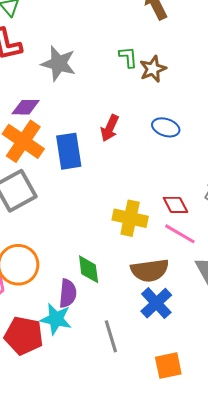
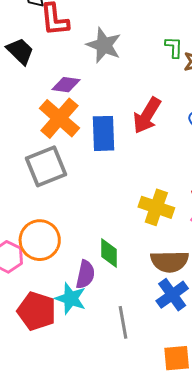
red arrow: (110, 128) -> (147, 115), size x1.4

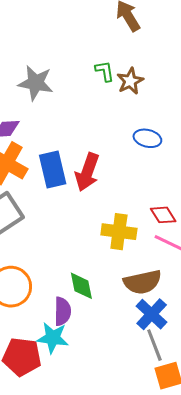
red arrow: (147, 115) -> (87, 172), moved
gray line: (123, 322) -> (154, 345), moved

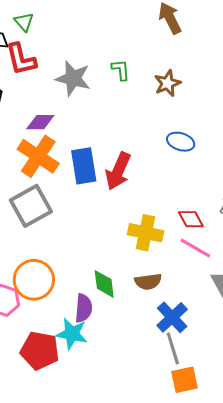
green L-shape: (105, 71) -> (121, 70), moved
brown semicircle: (142, 282) -> (148, 282), moved, size x0.7

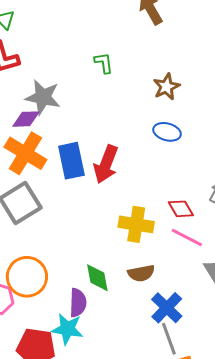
gray star: (73, 78) -> (43, 97), moved
brown star: (167, 83) -> (166, 87), moved

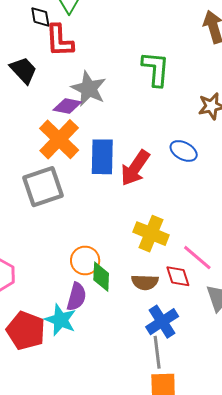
green L-shape: (104, 63) -> (156, 69), size x1.6
blue ellipse: (167, 132) -> (184, 151), moved
red diamond: (181, 209) -> (178, 276), moved
orange circle: (27, 277) -> (85, 260), moved, size x0.7

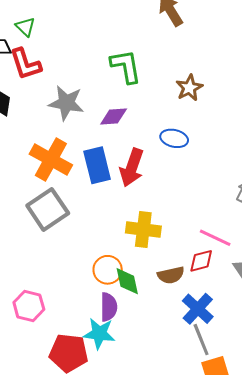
purple diamond: (67, 106) -> (114, 117), moved
yellow cross: (151, 234) -> (143, 229), moved
red diamond: (178, 276) -> (201, 261), turned -72

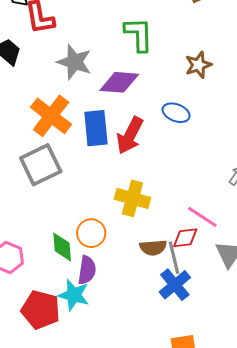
purple diamond: (114, 117) -> (119, 82), size x1.4
green diamond: (127, 281) -> (62, 247), moved
gray line: (201, 340) -> (174, 258), moved

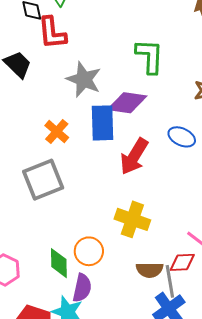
orange cross: (51, 116) -> (57, 132), size x0.6
blue rectangle: (96, 128) -> (103, 123), moved

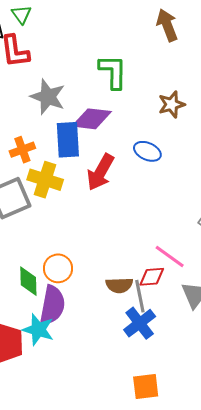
orange cross: (57, 132) -> (22, 150), turned 30
yellow cross: (132, 219) -> (45, 180), moved
purple semicircle: (82, 288) -> (52, 305), size x1.4

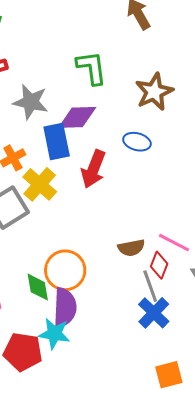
brown star: (172, 104) -> (154, 92), size x1.4
yellow cross: (45, 180) -> (40, 184), turned 32
orange circle: (58, 268) -> (65, 270), size x1.4
red diamond: (152, 277) -> (159, 265), turned -56
brown semicircle: (119, 285) -> (131, 248), moved

